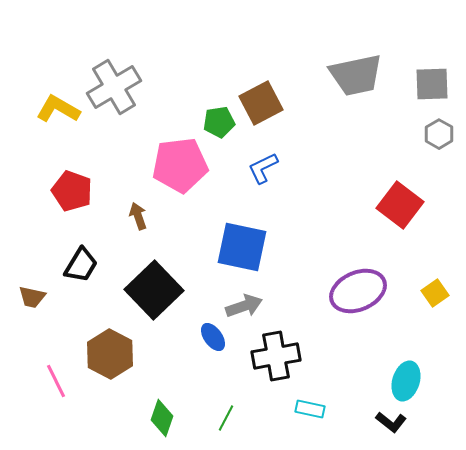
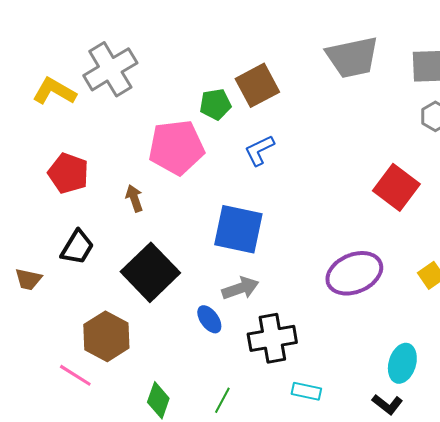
pink line: (56, 381) -> (75, 375), moved, turned -32

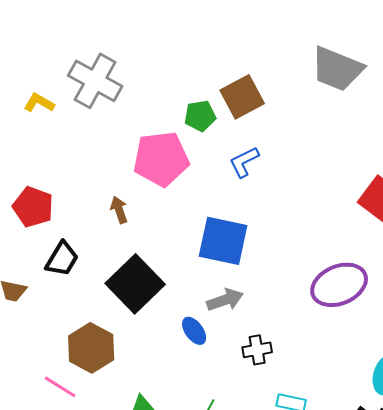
gray trapezoid: (352, 57) -> (337, 69), turned 34
gray cross: (110, 69) -> (95, 81), turned -30
yellow L-shape: (54, 91) -> (39, 103), size x0.7
red pentagon: (68, 173) -> (33, 207), moved
black cross: (272, 338) -> (257, 350), size x0.6

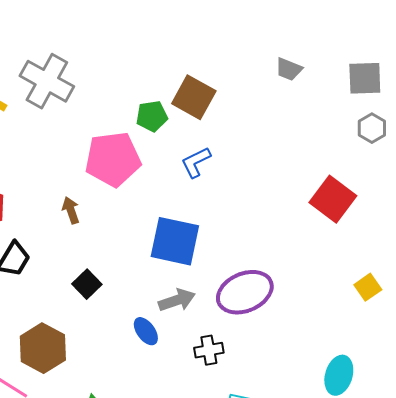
gray trapezoid: (337, 69) -> (289, 69), size x0.5
brown square: (242, 97) -> (194, 97), turned -33
black square: (135, 284) -> (87, 284), size x0.5
purple ellipse: (339, 285) -> (245, 292), moved

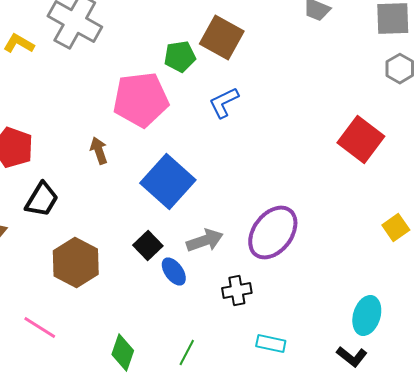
blue square: (175, 241) -> (168, 182), moved, turned 30
black square: (87, 284) -> (148, 246), moved
purple ellipse: (245, 292) -> (273, 232), turned -30
brown hexagon: (43, 348) -> (76, 262), moved

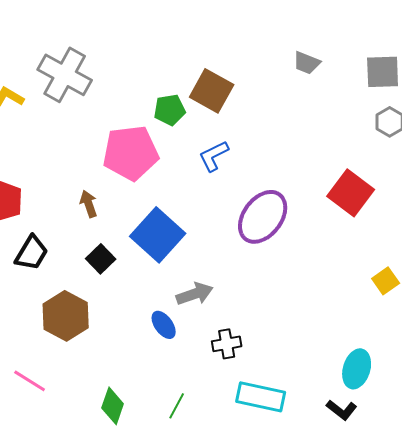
purple ellipse: (273, 232) -> (263, 217), moved
black square: (148, 246) -> (101, 259), moved
cyan rectangle: (271, 344) -> (261, 397), size x1.6

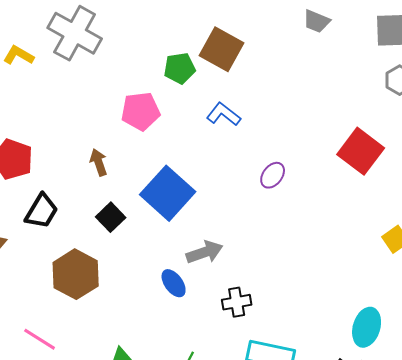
pink pentagon: (131, 153) -> (141, 111), size x0.7
blue L-shape: (214, 156) -> (224, 114), turned 64
purple ellipse: (263, 217) -> (273, 175), size x0.5

